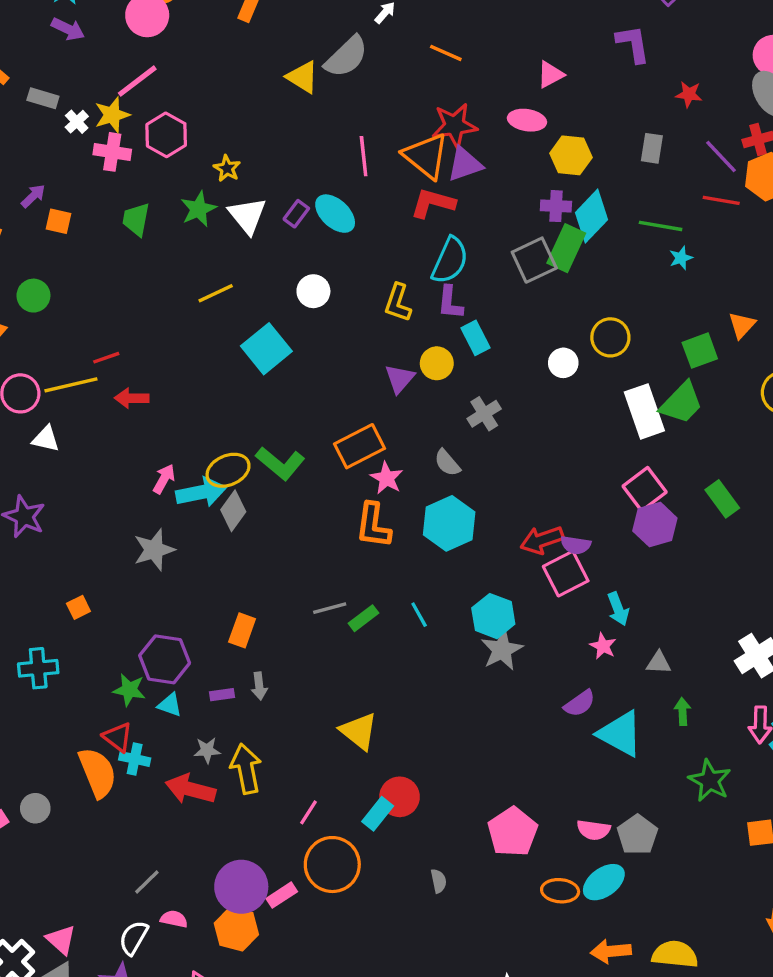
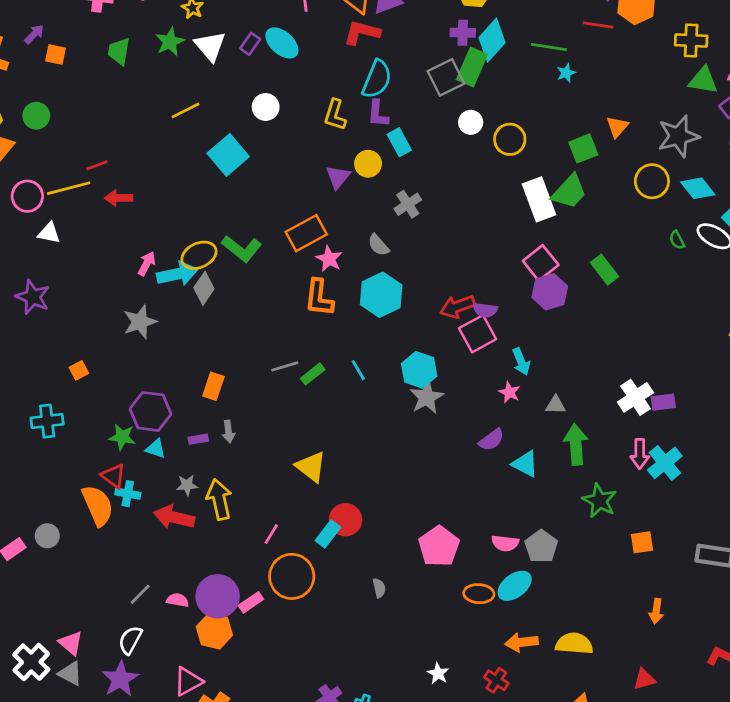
white circle: (563, 363) -> (471, 122), moved
green arrow: (683, 712) -> (576, 445), size x1.8
cyan triangle: (620, 734) -> (525, 464), size x0.7
pink semicircle: (174, 919) -> (178, 600), moved

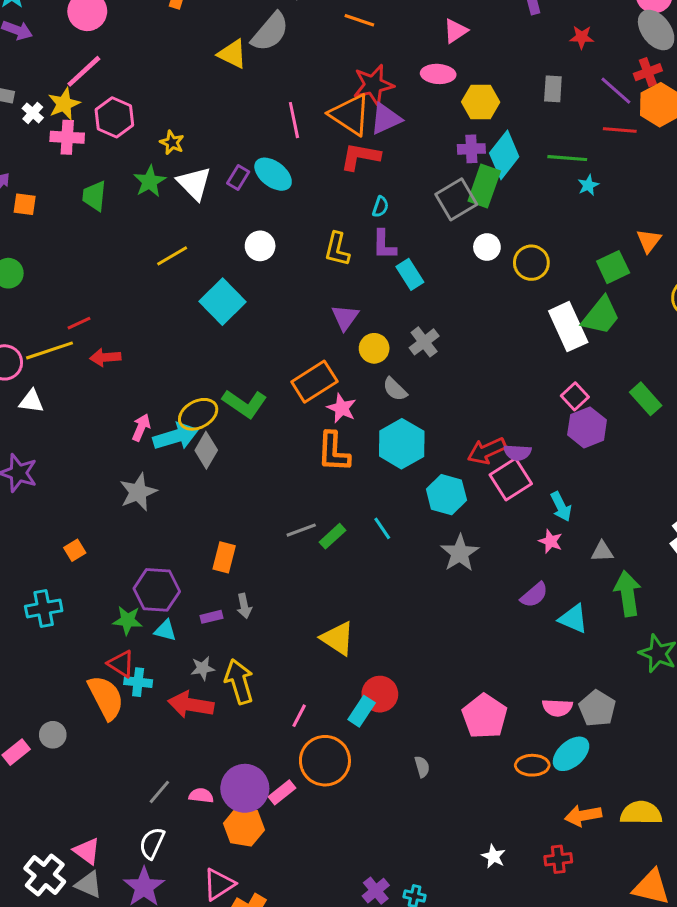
cyan semicircle: (377, 79) -> (380, 207), size x0.5
yellow circle: (368, 164) -> (374, 348), moved
pink square: (541, 263) -> (575, 396), size x0.7
cyan hexagon: (419, 370) -> (446, 495), moved
red cross: (496, 680) -> (558, 859), turned -35

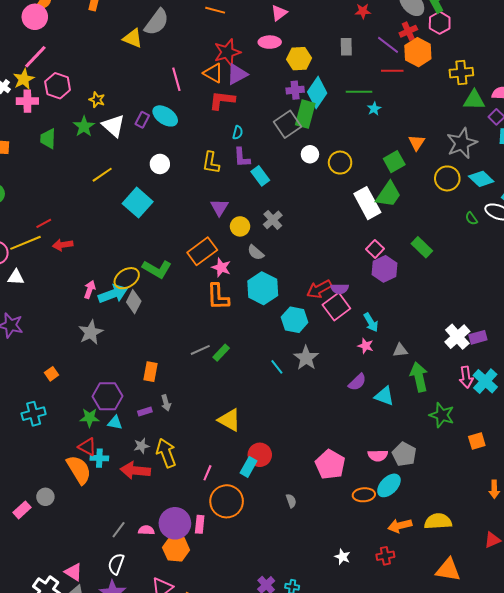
orange triangle: (350, 115) -> (213, 73), size x0.7
cyan line: (382, 528) -> (277, 367), moved
pink rectangle: (282, 792) -> (200, 524), turned -42

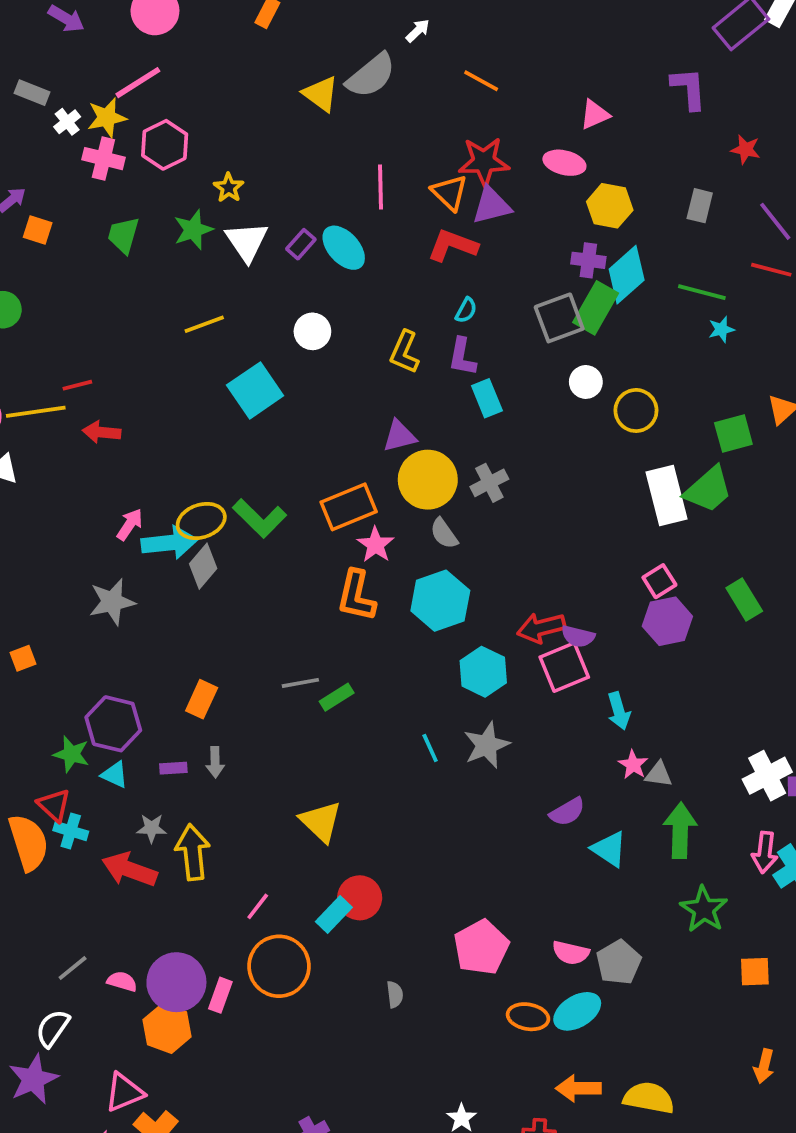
purple triangle: (219, 207) -> (399, 436), turned 30
yellow circle: (240, 226) -> (428, 480), size x1.6
pink star: (366, 346) -> (633, 765), moved

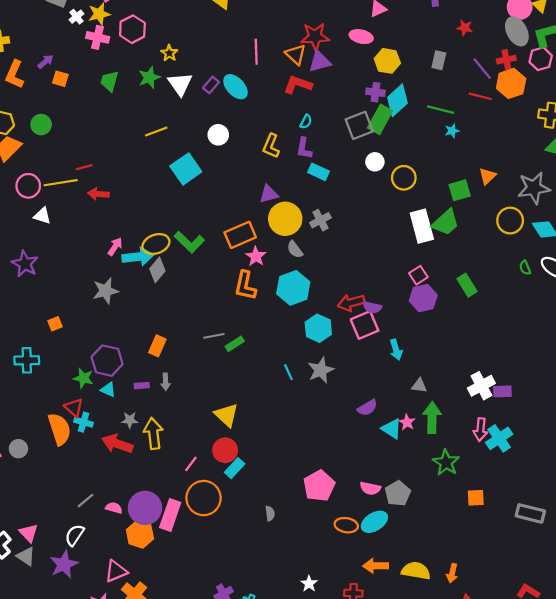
cyan rectangle: (487, 398) -> (318, 172), turned -42
pink star: (633, 765) -> (407, 422), moved
red circle: (360, 898) -> (225, 450), moved
pink rectangle: (220, 995) -> (170, 515), size x1.6
orange arrow: (764, 1066) -> (452, 573), moved

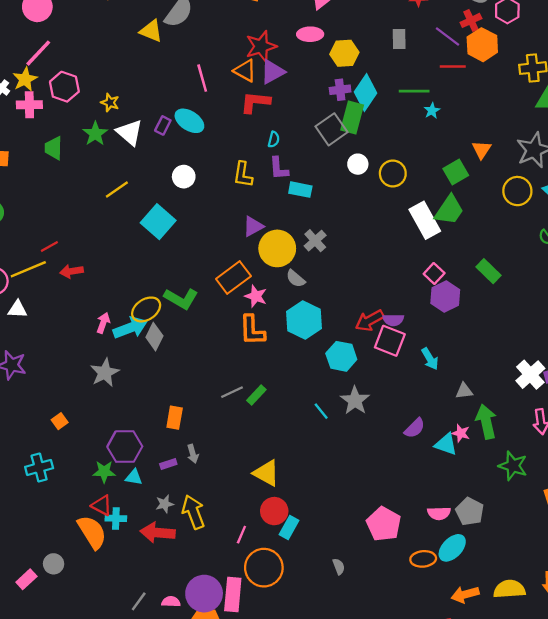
pink square: (365, 325) -> (390, 341), turned -32

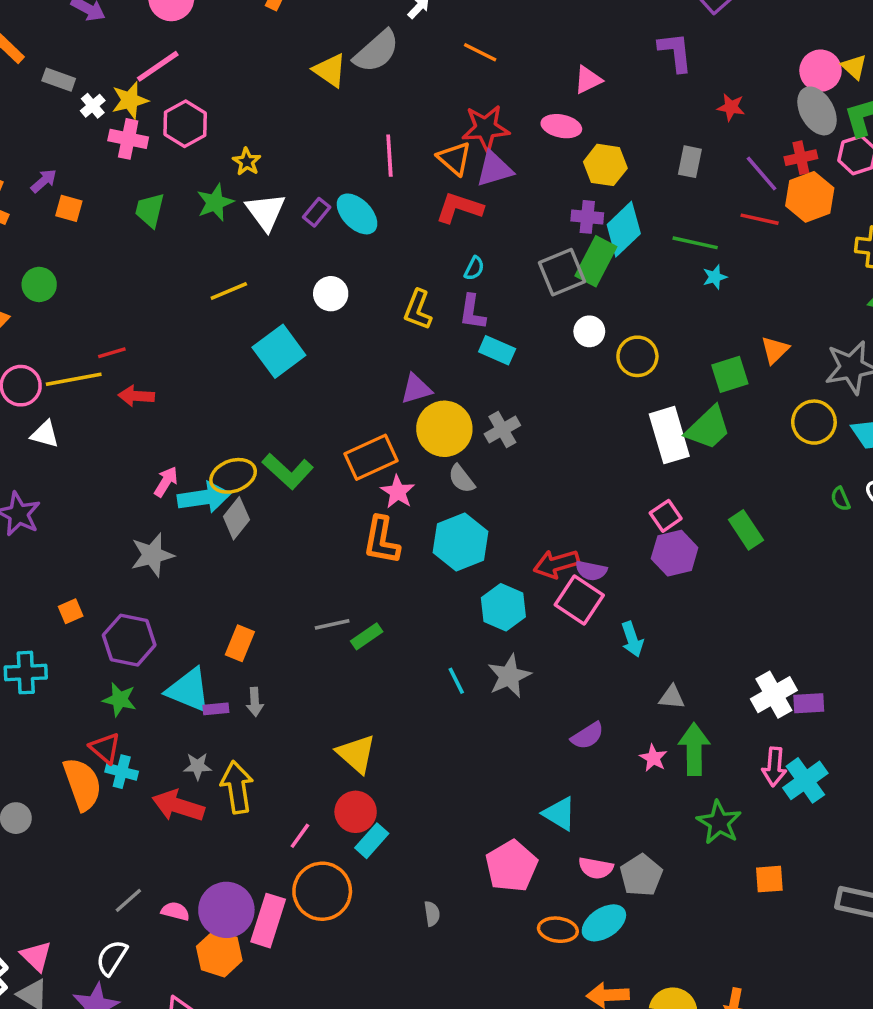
cyan triangle: (446, 444) -> (559, 814), moved
purple hexagon: (125, 447) -> (129, 640), moved
cyan triangle: (134, 477) -> (189, 690), moved, size x1.8

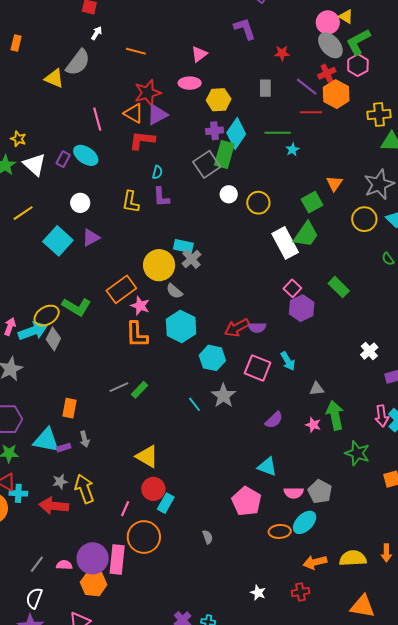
cyan rectangle: (497, 350) -> (183, 246), moved
purple triangle: (416, 389) -> (91, 238), moved
pink square: (579, 600) -> (258, 368), moved
white cross: (774, 695) -> (369, 351), moved, size x0.7

